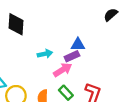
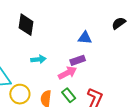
blue triangle: (78, 45) -> (85, 38), moved
cyan arrow: (45, 54) -> (38, 59), moved

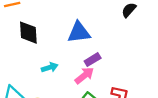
blue triangle: (85, 38) -> (79, 32), moved, size x1.5

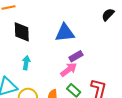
cyan arrow: (50, 67) -> (26, 63), moved, turned -64

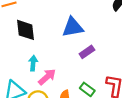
pink arrow: (69, 70) -> (47, 77), moved

